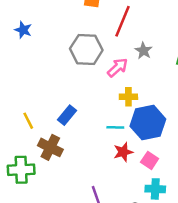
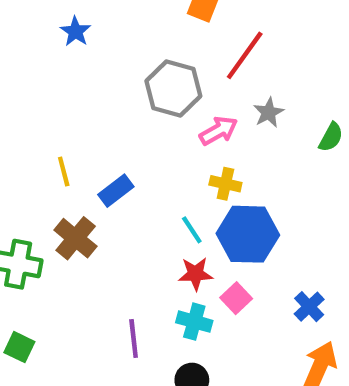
yellow line: (28, 121) -> (64, 172), moved
cyan line: (115, 127) -> (192, 230), turned 42
cyan cross: (155, 189) -> (194, 322), moved

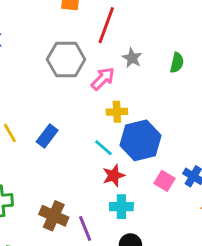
brown cross: (76, 238) -> (54, 216), moved
pink square: (236, 298) -> (164, 181), moved

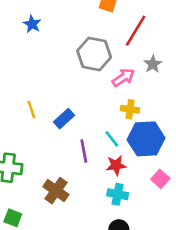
purple line: (85, 229) -> (84, 151), moved

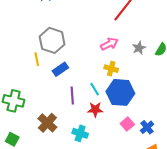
gray hexagon: (94, 54) -> (52, 40), moved
gray star: (153, 64) -> (139, 48), moved
cyan cross: (118, 194) -> (80, 133), moved

